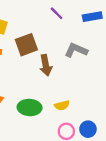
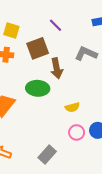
purple line: (57, 13) -> (56, 25), moved
green ellipse: (30, 108) -> (38, 88), moved

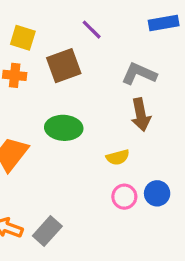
brown arrow: (57, 68) -> (141, 115), moved
gray rectangle: (47, 155) -> (47, 231), moved

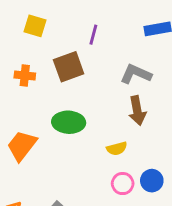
purple line: (92, 30) -> (93, 35), turned 60
yellow square: (23, 38) -> (35, 26), moved

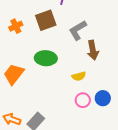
gray L-shape: (136, 74) -> (78, 30), moved, turned -55
orange cross: (25, 76) -> (16, 26), turned -32

